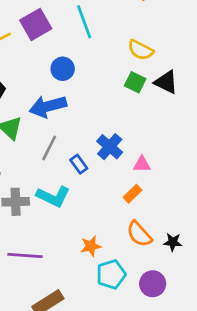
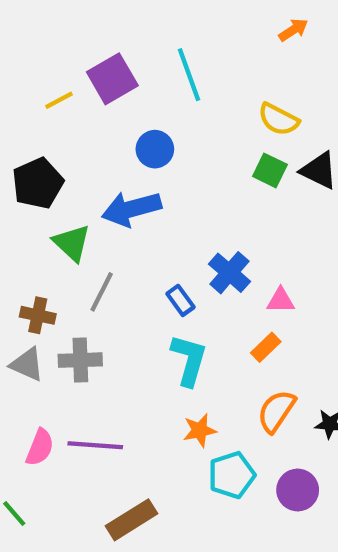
gray line: (49, 148) -> (102, 292), moved
cyan L-shape: (53, 196) -> (189, 360), moved, turned -100
orange semicircle: (139, 234) -> (276, 411), turned 76

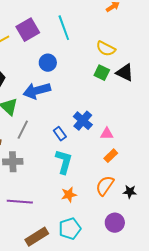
orange rectangle: (266, 347) -> (111, 156), moved
cyan pentagon: (232, 475) -> (70, 229), moved

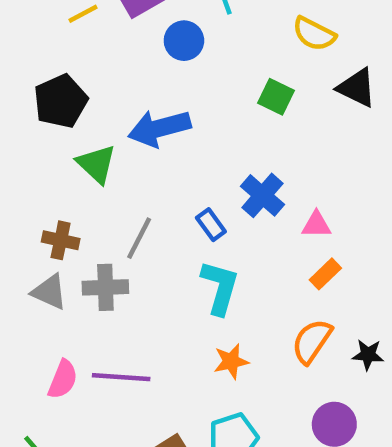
blue circle: (48, 63) -> (184, 41), moved
green square: (102, 73) -> (276, 97), moved
gray line: (23, 130) -> (139, 238), moved

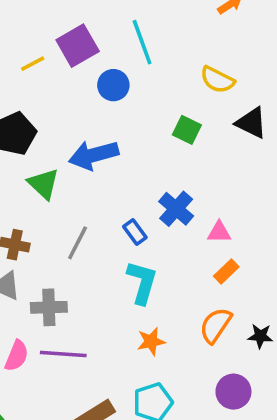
gray cross: (105, 287) -> (49, 307), moved

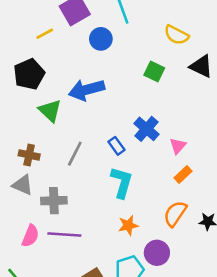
yellow line: (33, 64) -> (45, 34), moved
pink triangle: (219, 232) -> (178, 146), turned -48
purple circle: (233, 392) -> (157, 253), moved

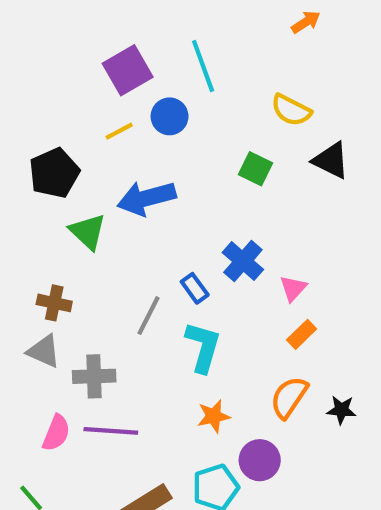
yellow line: (45, 34) -> (119, 131), moved
gray line: (75, 154) -> (149, 316), moved

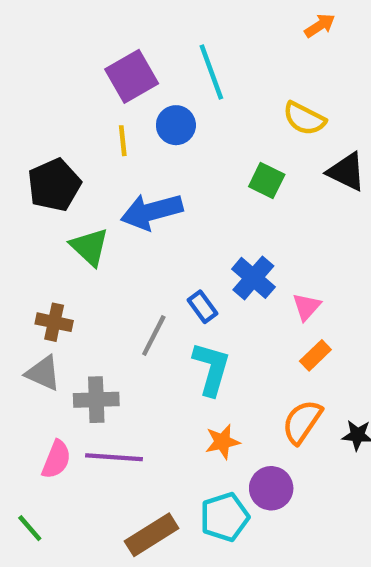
yellow line: (119, 131) -> (123, 141), turned -68

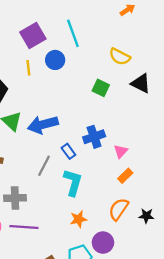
blue arrow: (152, 212) -> (43, 125), moved
blue cross: (253, 278) -> (94, 137), turned 30

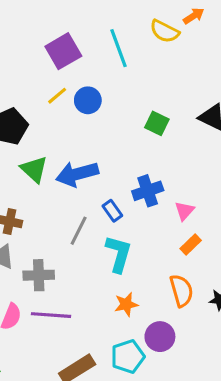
yellow semicircle: (120, 57) -> (165, 31), moved
blue circle: (55, 60) -> (88, 100), moved
yellow line: (28, 68) -> (57, 96), turned 56
orange semicircle: (119, 209) -> (181, 291), turned 130

